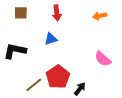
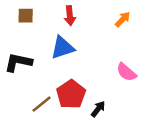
orange arrow: (100, 16) -> (123, 19), turned 144
blue triangle: (51, 39) -> (62, 48), size x1.5

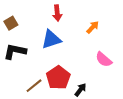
brown square: (26, 16) -> (11, 23), moved, turned -32
orange arrow: (123, 19) -> (93, 27), moved

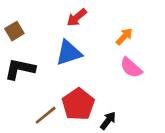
red arrow: (57, 13) -> (77, 18), turned 56
pink semicircle: (104, 59) -> (131, 68), moved

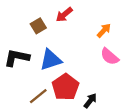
brown square: (14, 31) -> (38, 26), moved
blue triangle: (69, 53) -> (51, 60), moved

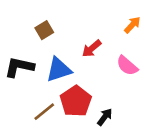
red arrow: (64, 15) -> (92, 49), moved
orange arrow: (104, 30) -> (132, 25), moved

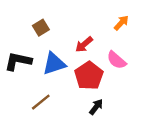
red pentagon: (76, 101) -> (89, 76), moved

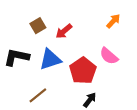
red arrow: (84, 44) -> (64, 31), moved

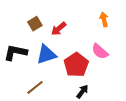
orange arrow: (113, 21) -> (104, 19), turned -56

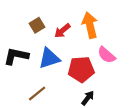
orange arrow: (104, 19) -> (90, 25), moved, size x1.6
red pentagon: (76, 65) -> (81, 69), turned 30

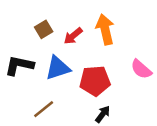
pink semicircle: (106, 55) -> (141, 69), moved

